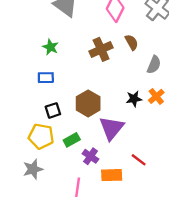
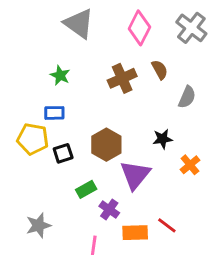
orange cross: (156, 96) -> (190, 165), moved
yellow pentagon: (41, 136) -> (33, 139), moved
red line: (139, 160) -> (167, 225), moved

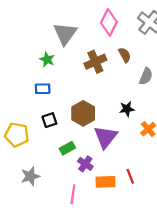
gray triangle: (79, 24) -> (65, 34), moved, turned 30
yellow pentagon: (33, 139) -> (17, 135), moved
red line: (167, 225) -> (130, 176), turned 32

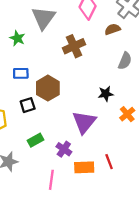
brown semicircle: (125, 55) -> (112, 29), moved, turned -80
green star: (47, 59) -> (17, 38), moved
brown hexagon: (83, 113) -> (48, 88), moved
green rectangle: (67, 148) -> (35, 140), moved

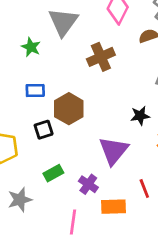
red line: (109, 162) -> (144, 188), moved

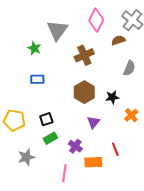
brown hexagon: (69, 109) -> (84, 92), moved
black square: (44, 130) -> (46, 119), moved
purple triangle: (114, 151) -> (93, 122), size x0.6

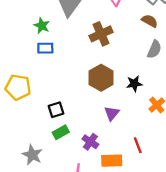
brown semicircle: (118, 40) -> (150, 21), moved, turned 48
blue rectangle: (37, 79) -> (45, 48), moved
yellow pentagon: (14, 120) -> (18, 87), moved
gray star: (26, 157) -> (32, 155), turned -30

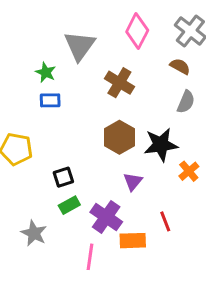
brown cross: (101, 34) -> (119, 83), turned -35
black star: (134, 84) -> (161, 145), size x1.6
purple cross: (90, 142) -> (106, 217), size x1.5

